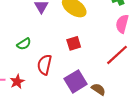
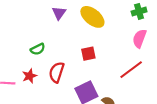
red star: (17, 82) -> (30, 76), moved

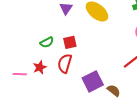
red square: (88, 54) -> (70, 42), moved

